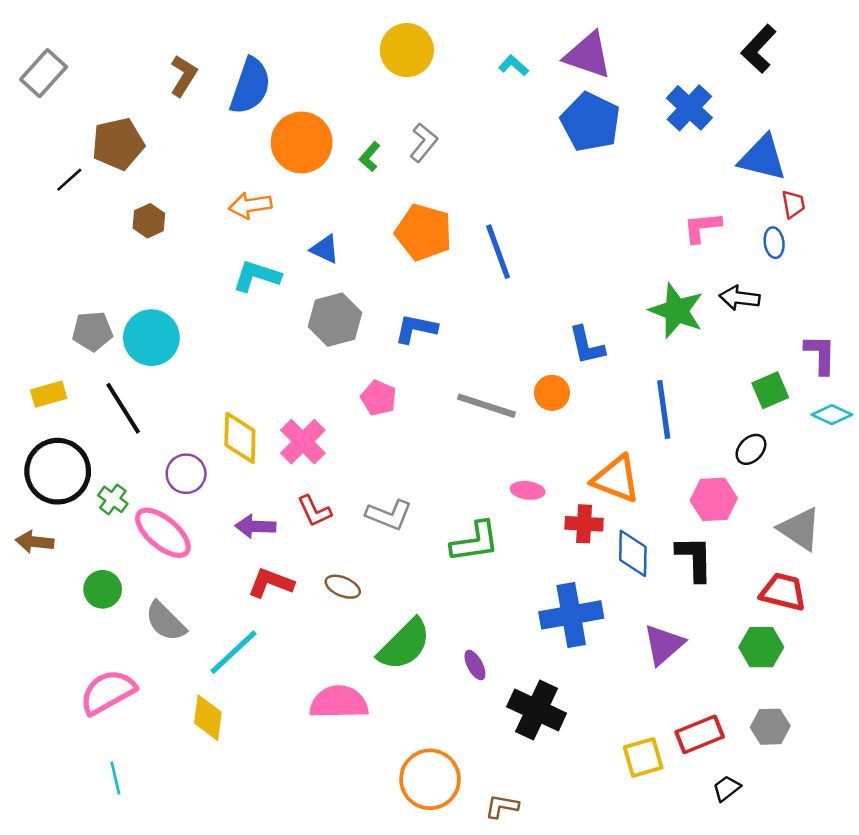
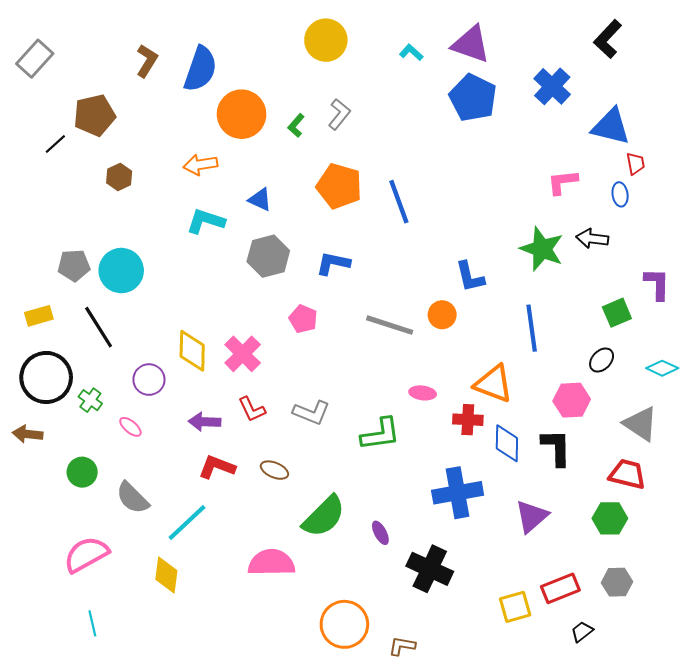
cyan diamond: (832, 415) -> (662, 368), moved
pink ellipse: (163, 533) -> (130, 427), size x0.5

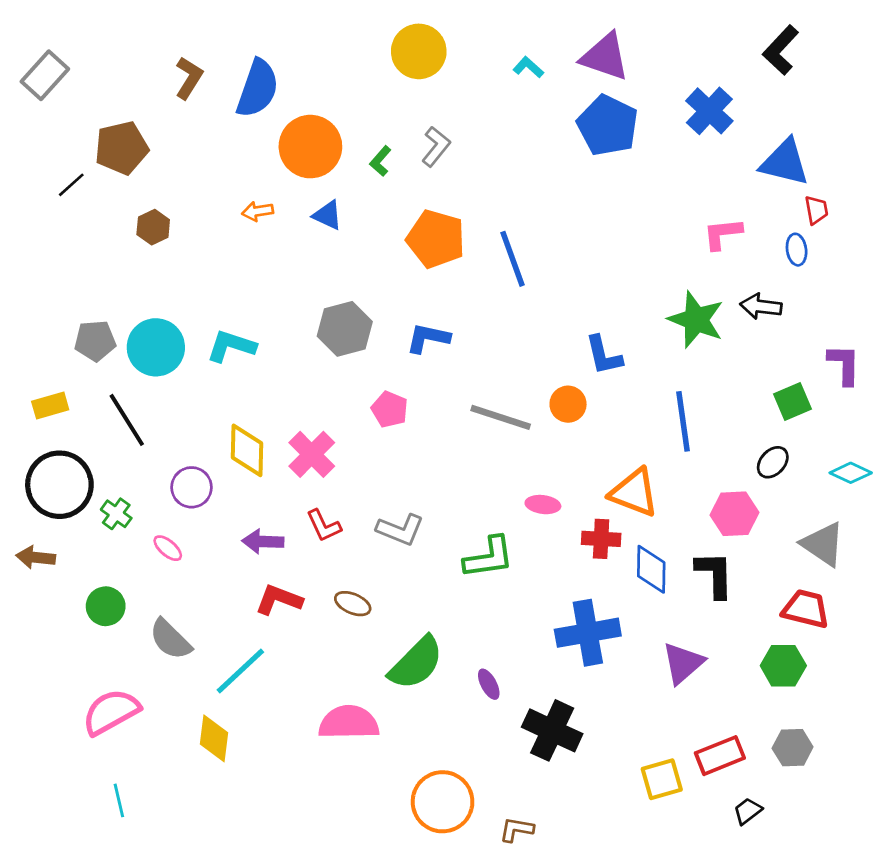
orange arrow: (200, 165) -> (258, 211), size x0.7
blue triangle: (260, 200) -> (328, 215), moved
cyan L-shape: (206, 221) -> (231, 346), moved

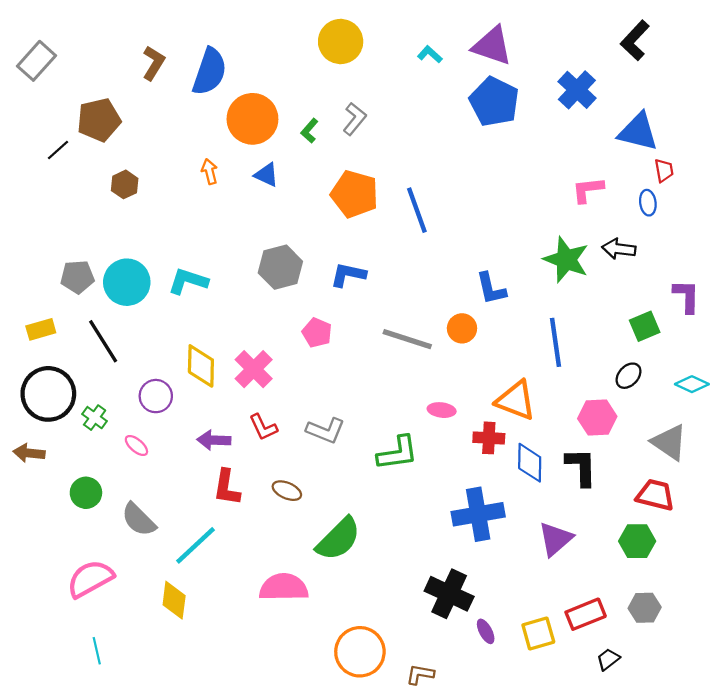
orange arrow: (258, 211) -> (210, 172), turned 85
red L-shape: (279, 600) -> (227, 487), turned -102
purple ellipse: (489, 684) -> (486, 631), moved

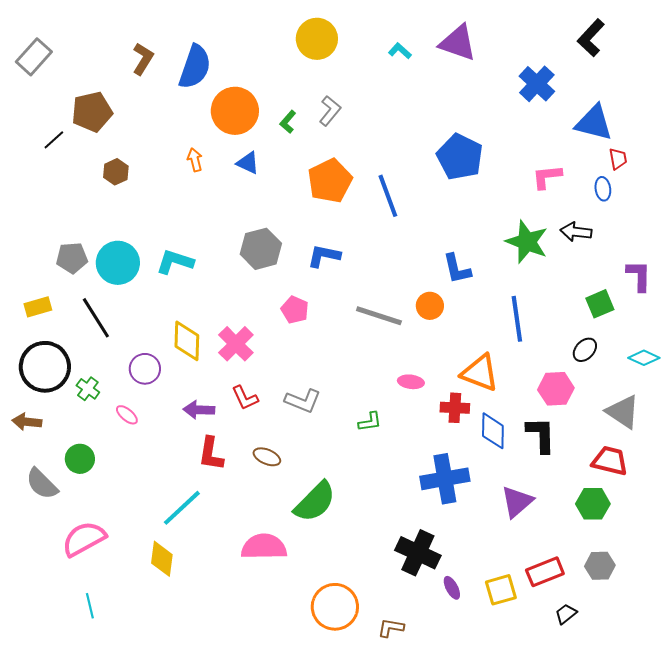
blue pentagon: (494, 102) -> (460, 157), moved
orange pentagon: (355, 194) -> (330, 181), turned 30
green L-shape: (398, 453) -> (370, 422), size x0.6
gray semicircle: (139, 520) -> (42, 484), moved

